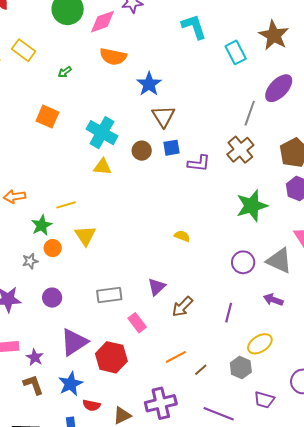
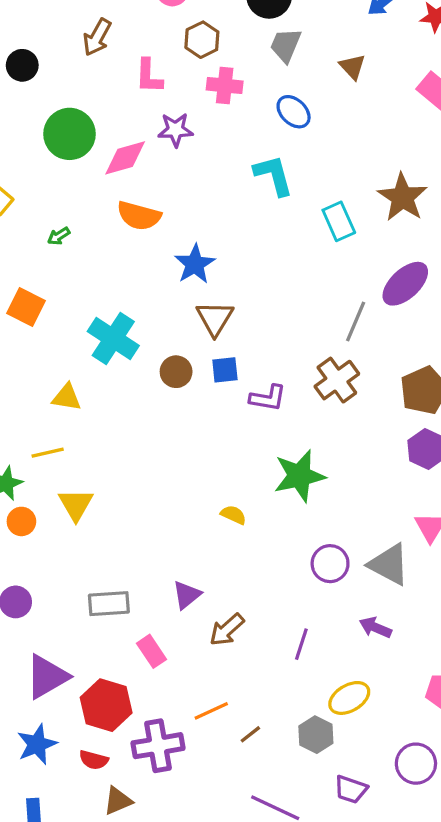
yellow triangle: (102, 167) -> (67, 397), moved
green star: (252, 206) -> (299, 476), moved
purple cross: (161, 403) -> (158, 746), moved
red semicircle: (91, 405) -> (94, 760), moved

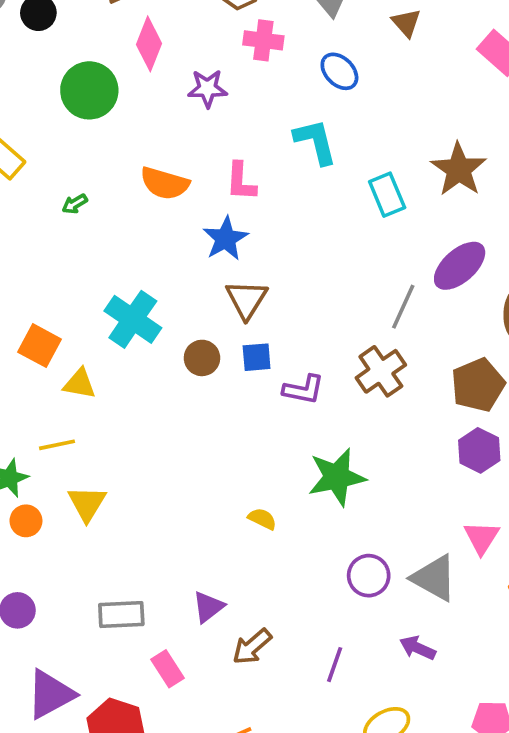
pink L-shape: (149, 76) -> (241, 181), moved
pink diamond: (125, 158) -> (149, 44), moved, turned -54
orange square: (26, 307) -> (40, 346), moved

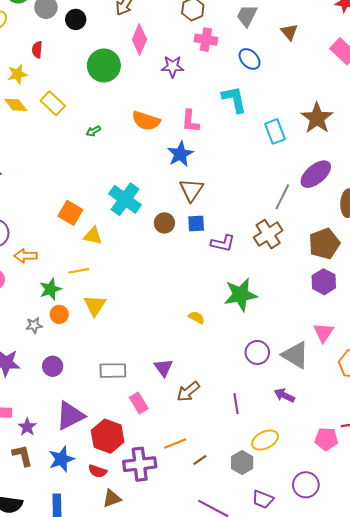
purple triangle: (208, 607) -> (164, 368), turned -30
purple line: (335, 665) -> (236, 404), turned -30

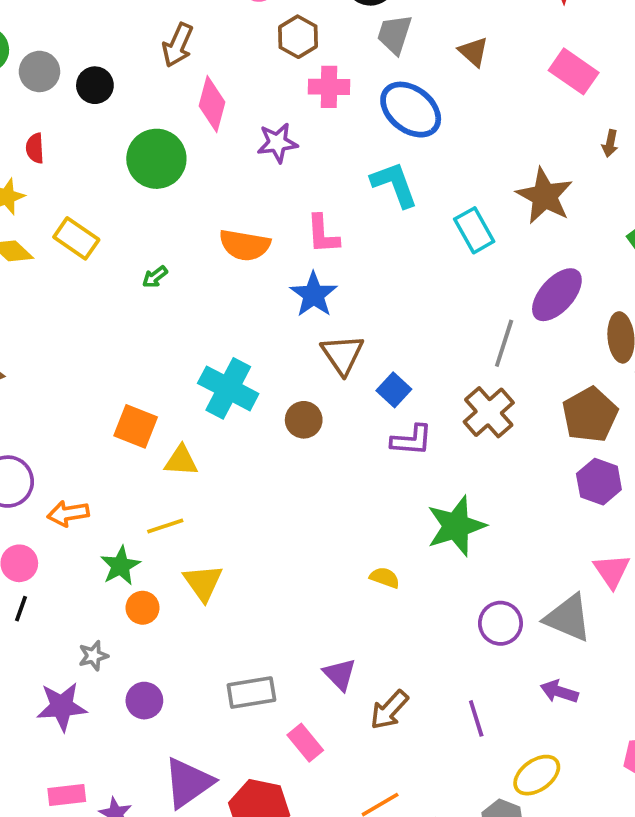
blue ellipse: (250, 59) -> (411, 110), size x1.5
blue square: (196, 224) -> (394, 390), moved, turned -36
gray star: (34, 325) -> (93, 656), moved

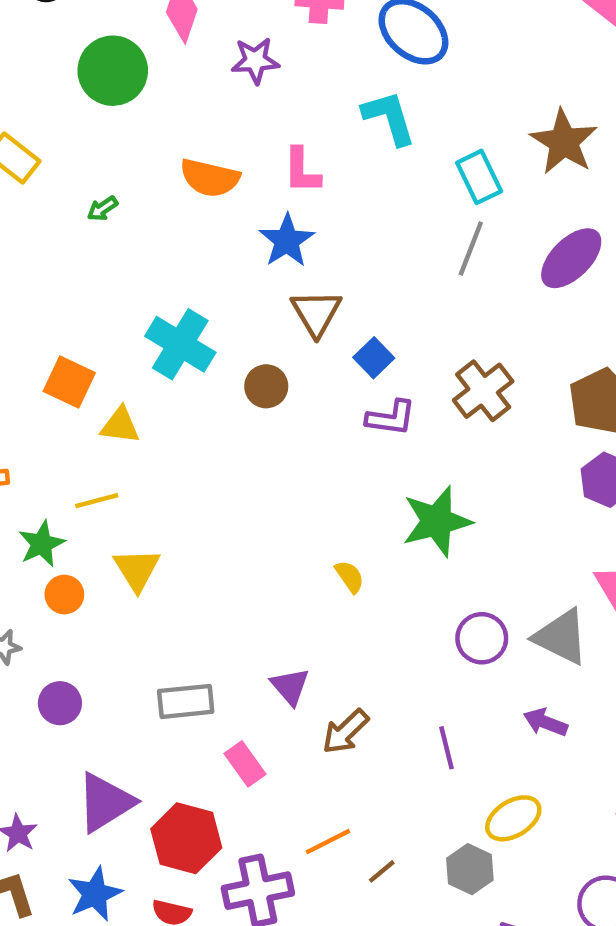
gray line: (504, 343) -> (471, 248), moved
yellow semicircle: (385, 578) -> (350, 577), turned 32

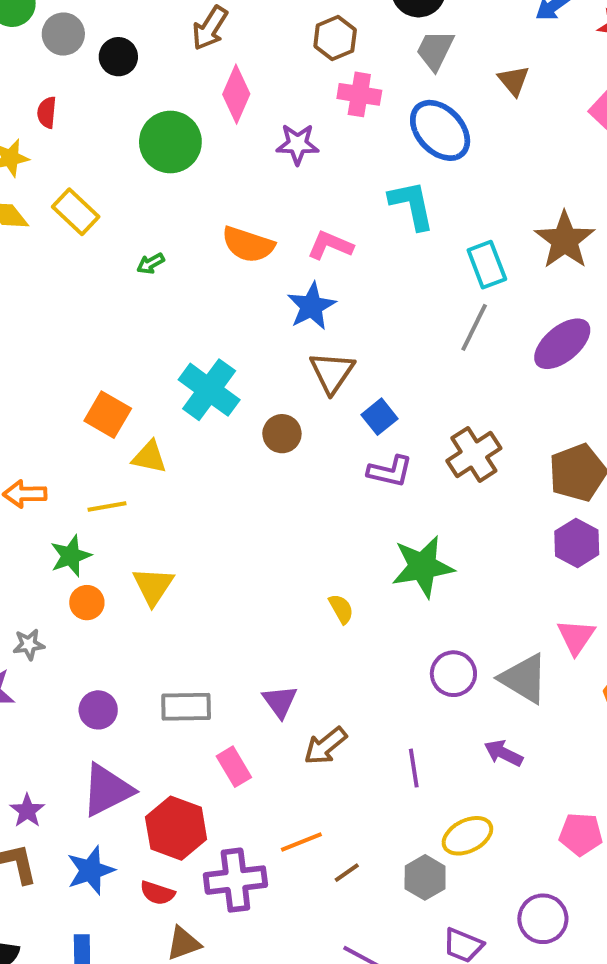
pink L-shape: (302, 171) -> (330, 245), turned 108
yellow line: (97, 501) -> (107, 507), moved
purple circle: (60, 703) -> (98, 710), moved

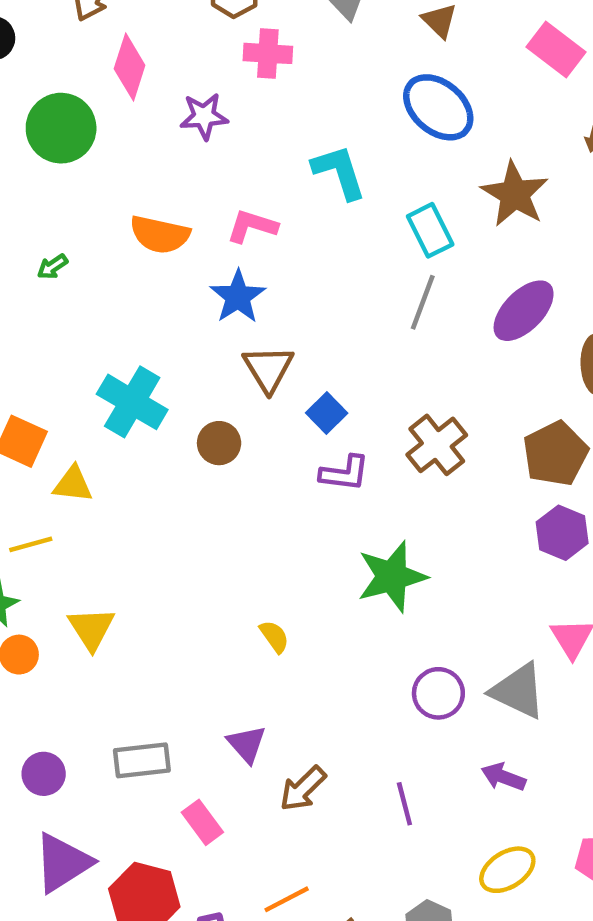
blue ellipse: (440, 130) -> (438, 107), moved
yellow semicircle: (341, 609) -> (274, 637), moved
yellow ellipse: (467, 836) -> (507, 870), moved

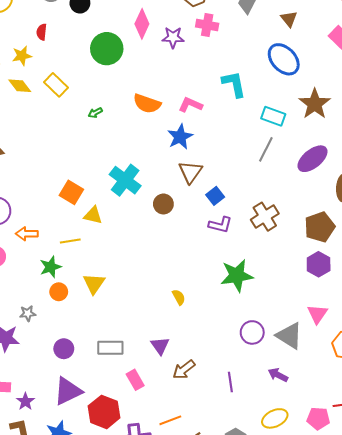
purple star: (204, 116) -> (173, 37), moved
cyan rectangle: (430, 230) -> (273, 116), turned -50

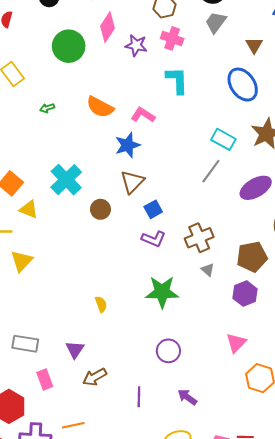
cyan L-shape: (234, 84) -> (177, 80), moved
yellow triangle: (94, 284) -> (22, 261), moved
gray triangle: (289, 336) -> (208, 270), moved, size x0.5

